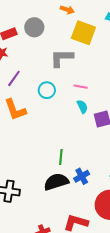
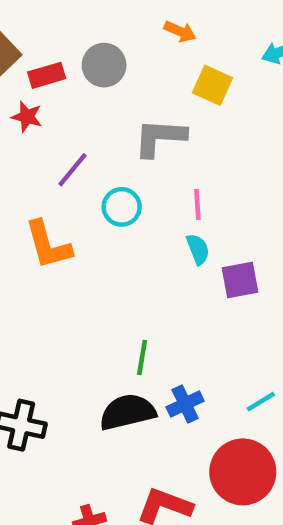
yellow square: (83, 33) -> (212, 85), size x0.7
purple line: (14, 78) -> (72, 170), moved
pink line: (81, 87) -> (197, 205), turned 72

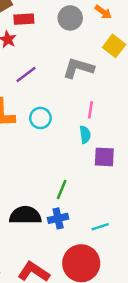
gray circle: (104, 65) -> (70, 18), moved
cyan circle: (122, 207) -> (40, 118), moved
green line: (142, 357) -> (62, 189), moved

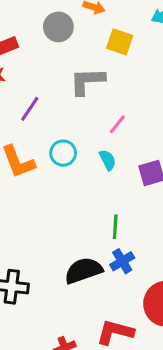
pink line: (91, 110) -> (117, 124), turned 48
cyan semicircle: (85, 135) -> (108, 160), moved

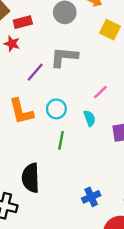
gray L-shape: (87, 81) -> (64, 57), moved
green line: (115, 227) -> (61, 140), moved
black semicircle: (83, 271) -> (31, 178), moved, turned -80

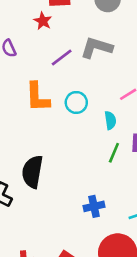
green line: (61, 140) -> (114, 153), moved

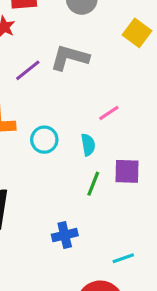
cyan circle: (76, 102) -> (44, 140), moved
blue cross: (94, 206) -> (65, 235), moved

